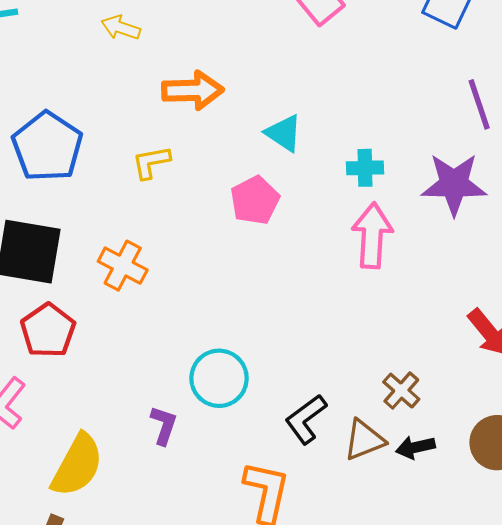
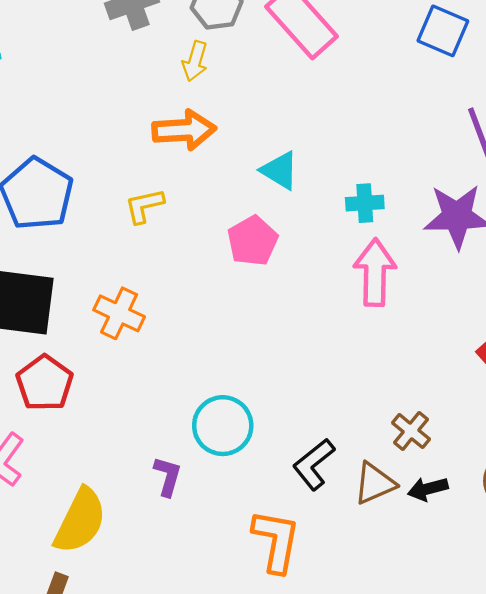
yellow arrow: (121, 28) -> (195, 61), moved, turned -90

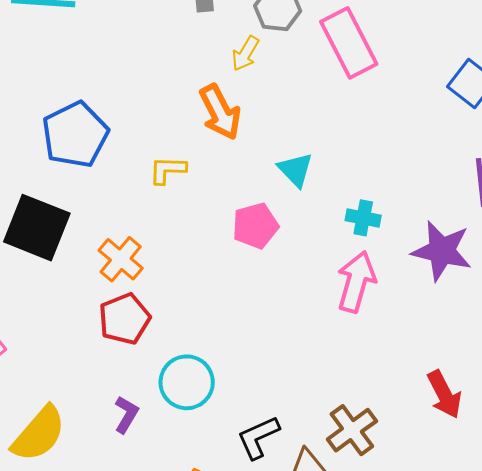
orange arrow: (184, 130) -> (220, 112), turned 52
red pentagon: (45, 383) -> (125, 319), moved
brown cross: (411, 431) -> (352, 430), size x1.4

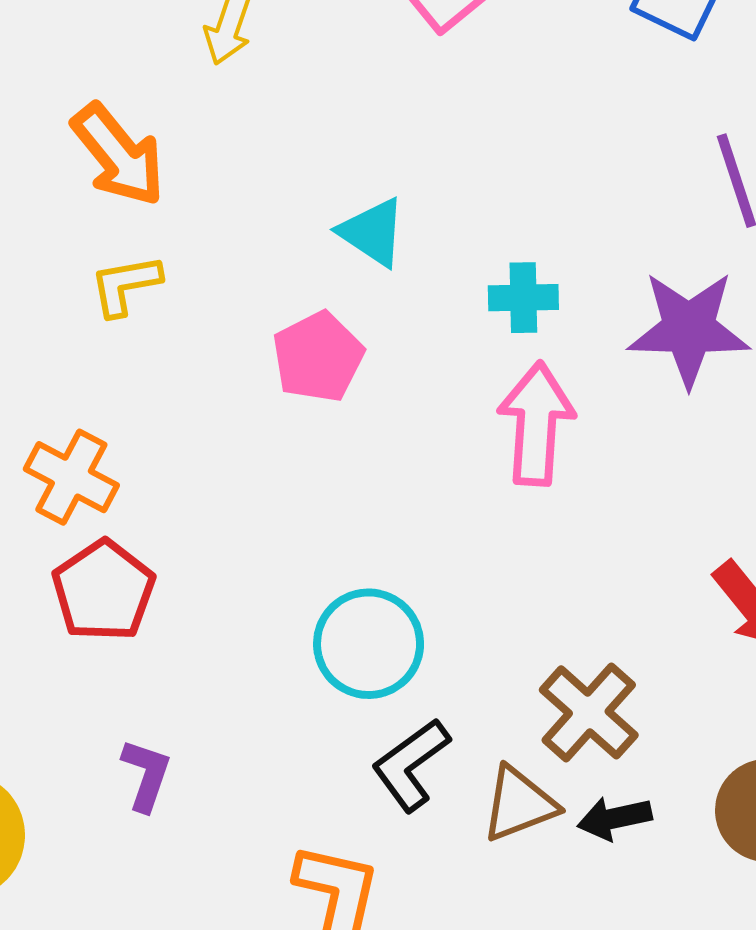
orange arrow: (220, 112) -> (118, 155), moved
cyan circle: (187, 382) -> (369, 644), moved

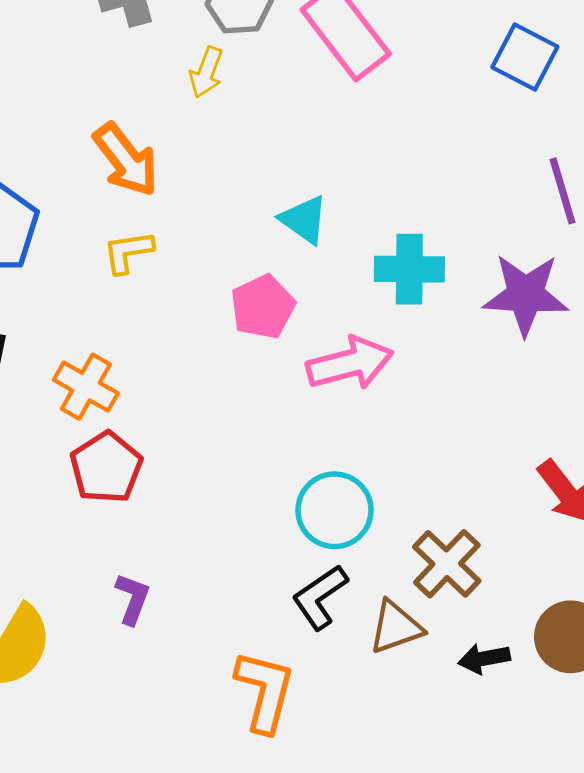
cyan cross: (523, 298) -> (409, 269), size x1.4
pink arrow: (536, 424) -> (350, 363), moved, turned 70
cyan circle: (369, 644) -> (335, 510), moved
black arrow: (615, 818) -> (484, 659), moved

